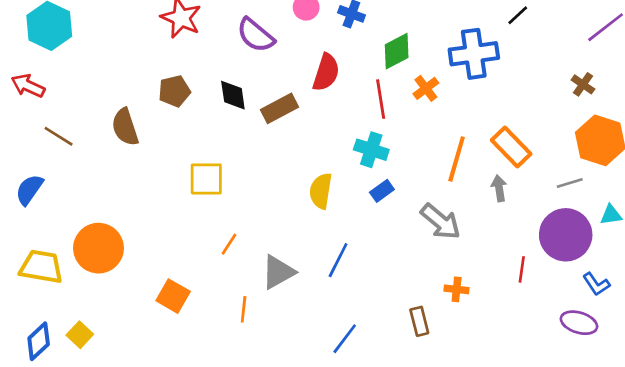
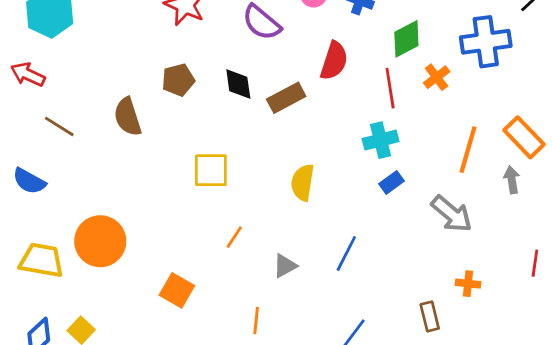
cyan cross: (371, 150) -> (381, 140), turned -32
blue semicircle: (29, 190) -> (29, 181), turned -96
yellow semicircle: (321, 191) -> (303, 182), moved
gray triangle: (278, 272) -> (285, 266), size x0.7
orange line: (244, 309) -> (256, 321), moved

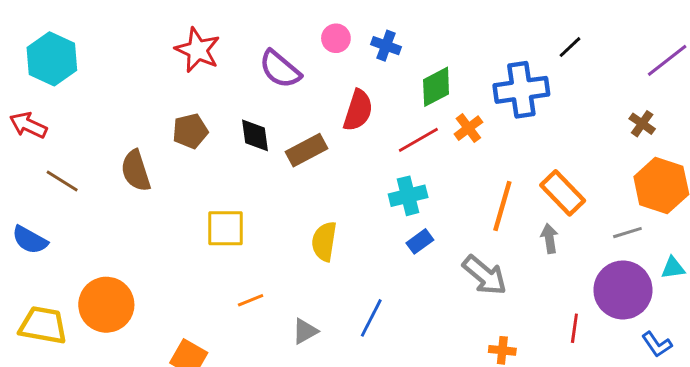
red line: (390, 88) -> (418, 140), turned 69
orange line: (234, 237) -> (251, 300), turned 35

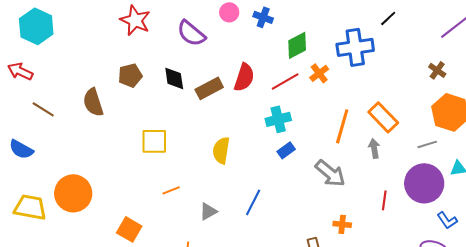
red semicircle: (358, 110) -> (244, 77), moved
red line: (574, 328) -> (384, 200), moved

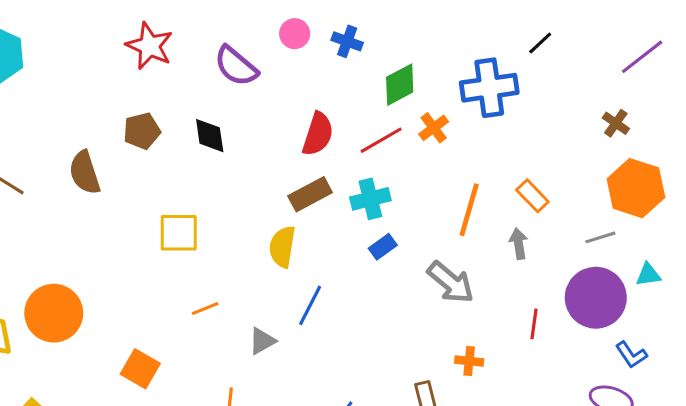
brown rectangle: (209, 88) -> (310, 194), moved
orange rectangle: (383, 117) -> (532, 196), size x0.7
blue line: (253, 202) -> (310, 305), moved

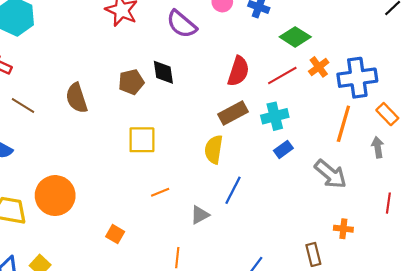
green diamond: (400, 85) -> (295, 37), turned 60
blue cross: (489, 88) -> (357, 78), moved
brown pentagon: (142, 131) -> (131, 82), moved
orange square: (140, 369) -> (115, 234), size x0.7

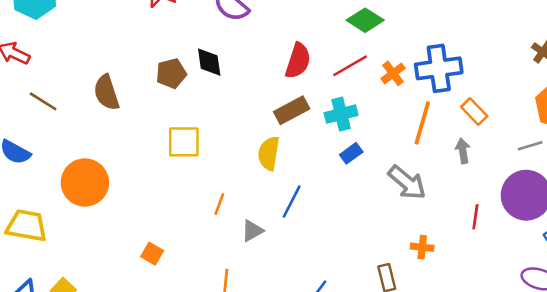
orange cross: (319, 67) -> (393, 73), moved
orange line: (160, 192) -> (219, 204), moved, turned -48
orange circle: (55, 196) -> (85, 183), moved

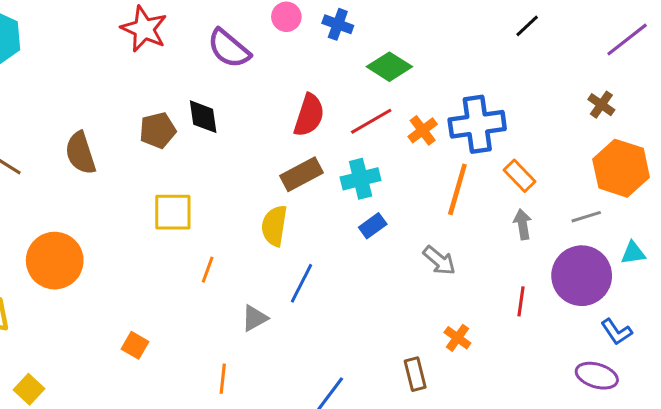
gray arrow: (463, 151) -> (523, 224), moved
gray arrow: (407, 183) -> (439, 261), size x0.7
orange line: (219, 204) -> (208, 270), moved
orange cross: (422, 247) -> (457, 338), turned 30

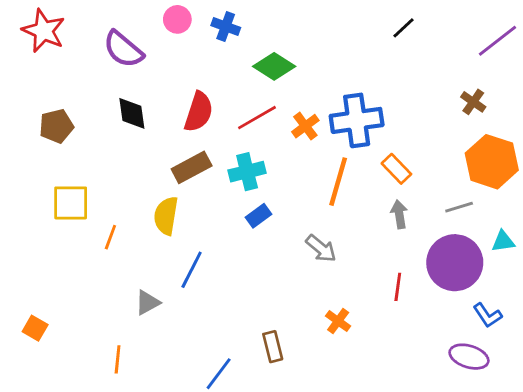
black diamond: (203, 117) -> (132, 113), moved
orange line: (208, 270) -> (110, 237), moved
brown rectangle: (415, 374) -> (273, 347), moved

